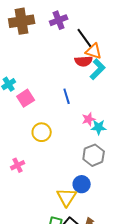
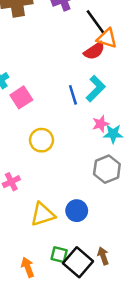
red semicircle: (84, 61) -> (94, 51), turned -30
cyan L-shape: (98, 69) -> (96, 89), moved
blue circle: (82, 184) -> (77, 211), moved
yellow triangle: (67, 197) -> (43, 214), moved, turned 40

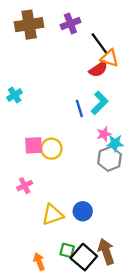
pink square: (21, 97) -> (34, 145), moved, turned 30
gray hexagon: (107, 169) -> (110, 159), moved
brown arrow: (103, 256) -> (106, 252), size x1.6

